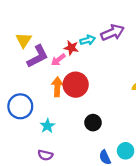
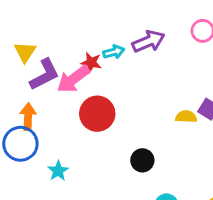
pink arrow: (58, 60) -> (73, 79), size x1.6
orange arrow: (57, 87) -> (28, 117), moved
black circle: (93, 123) -> (142, 160), moved

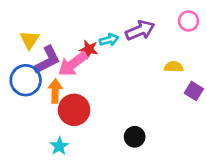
red circle: (97, 114) -> (74, 110), moved
orange arrow: (28, 117) -> (55, 91), moved
yellow semicircle: (186, 117) -> (174, 67), moved
blue circle: (20, 144) -> (26, 80), moved

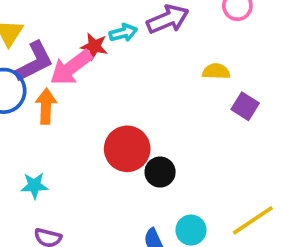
red circle: (74, 110) -> (127, 149), moved
cyan star: (59, 146) -> (34, 186), moved, turned 30

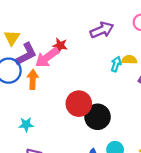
cyan arrow: (123, 33) -> (116, 64), moved, turned -56
black circle: (160, 172) -> (97, 117), size x1.5

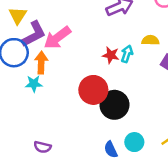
red star: (60, 45) -> (111, 55), moved
cyan arrow: (116, 64) -> (127, 54), moved
cyan star: (26, 124) -> (34, 84), moved

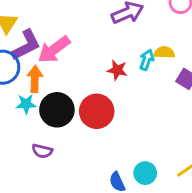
cyan arrow: (127, 54) -> (147, 60), moved
black circle: (114, 105) -> (57, 110), moved
purple semicircle: (42, 147) -> (42, 151), moved

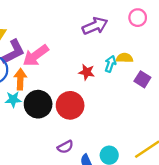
purple semicircle: (42, 151) -> (65, 147), moved, turned -42

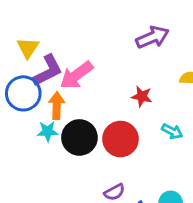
cyan arrow: (110, 64) -> (172, 131), moved, turned 98

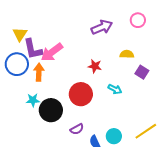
purple L-shape: (48, 71) -> (33, 49), turned 105
cyan star: (48, 131) -> (33, 100), moved
black circle: (79, 137) -> (51, 110), moved

